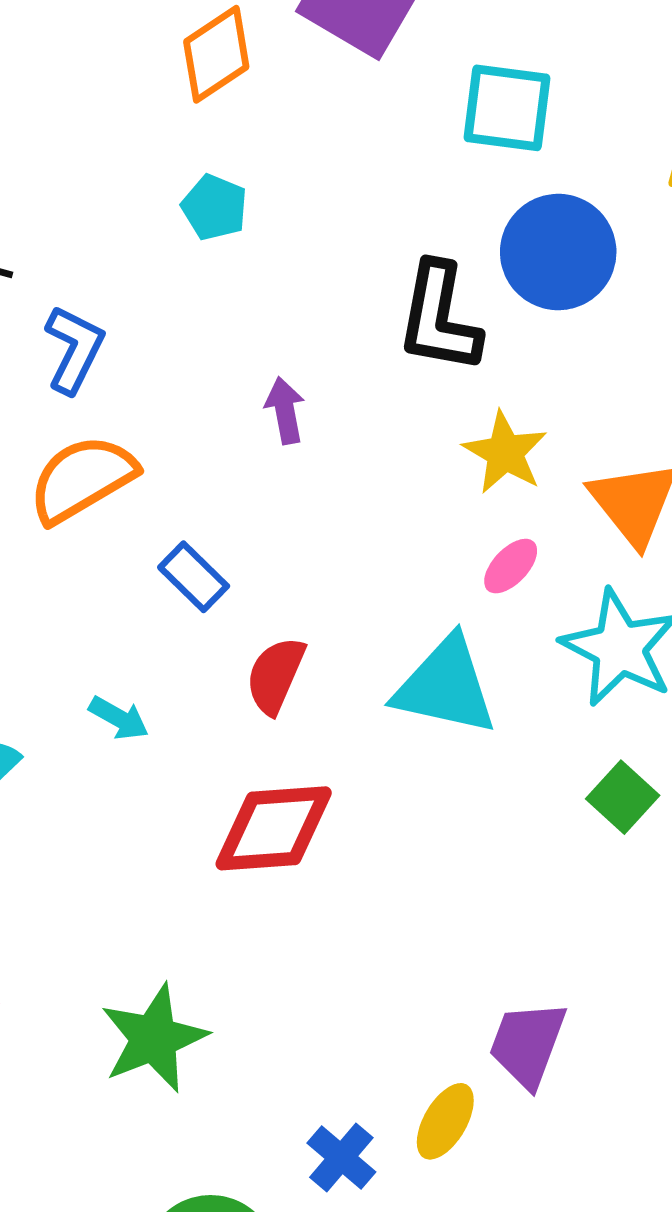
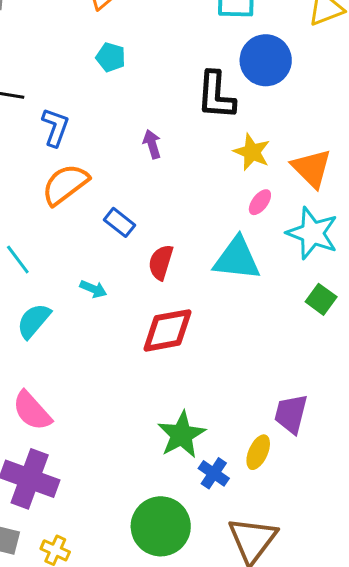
green star: (154, 1038) -> (181, 435), moved

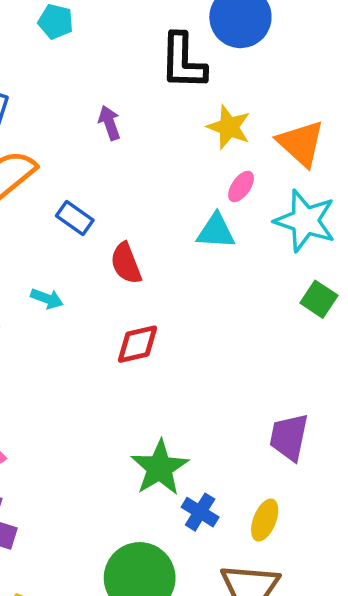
cyan triangle: (237, 259) -> (216, 231), moved, size x0.7
red semicircle: (161, 262) -> (126, 263), turned -36
red diamond: (167, 330) -> (137, 344), size x0.7
yellow ellipse: (258, 452) -> (265, 520), moved

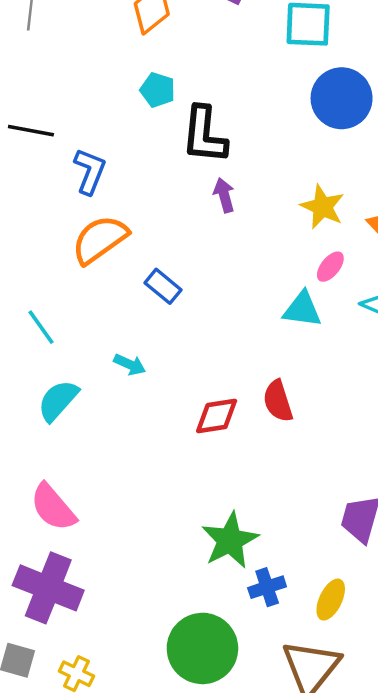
black L-shape: (183, 61) -> (204, 135), moved
purple arrow: (109, 123) -> (224, 195), moved
red semicircle: (126, 263) -> (278, 401), moved
blue cross: (200, 512) -> (267, 587), turned 36

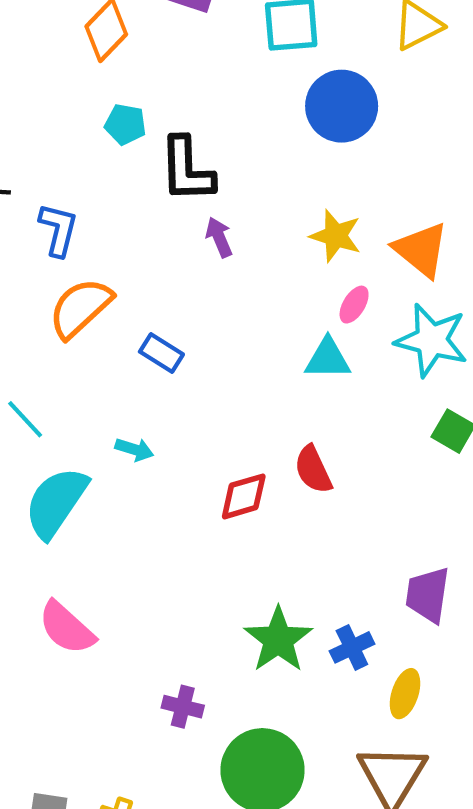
cyan semicircle: (58, 400) -> (56, 502), size x1.4
blue cross: (267, 587) -> (352, 647), moved
purple cross: (48, 588) -> (183, 707), moved, size x0.5

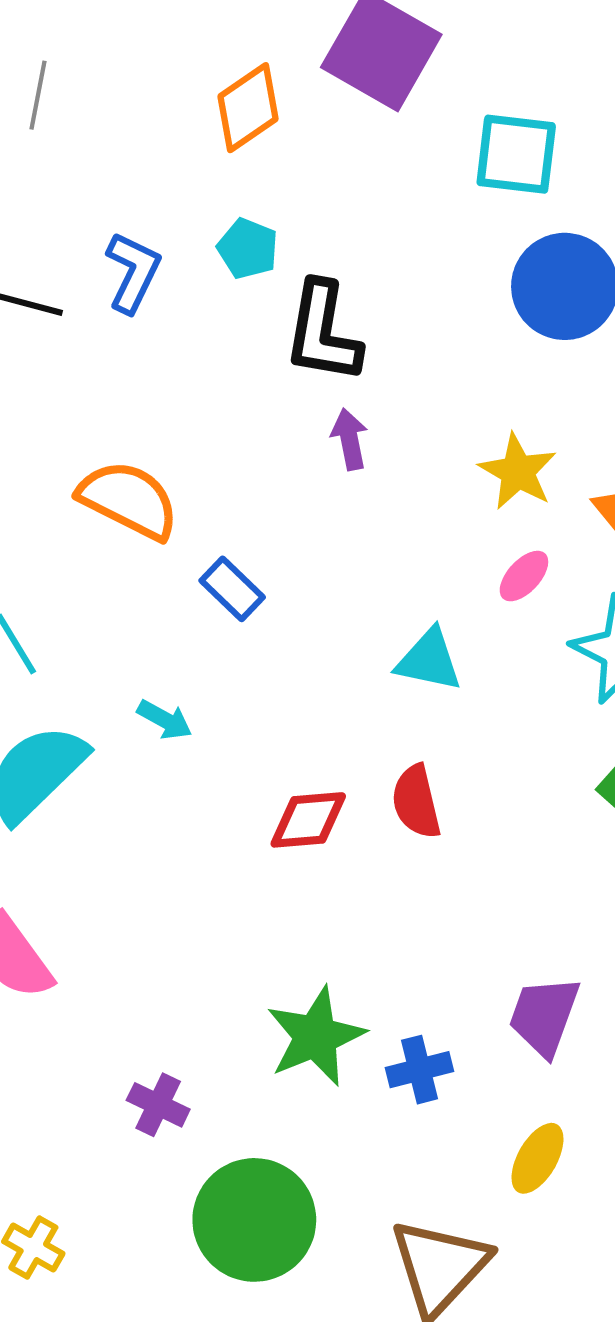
blue L-shape: (58, 230) -> (133, 272), moved
orange semicircle: (80, 308) -> (129, 500), turned 58
cyan triangle: (328, 359) -> (429, 660), moved
yellow ellipse: (405, 694) -> (537, 1158), moved

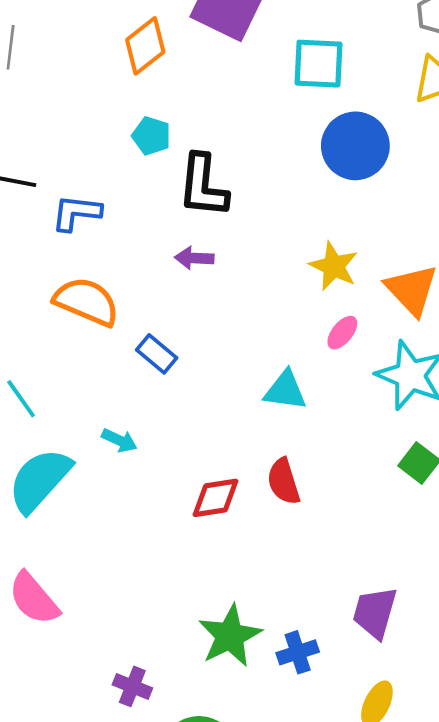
blue L-shape: (133, 272) -> (76, 213), moved, turned -105
purple arrow: (350, 439) -> (194, 258), moved, turned -72

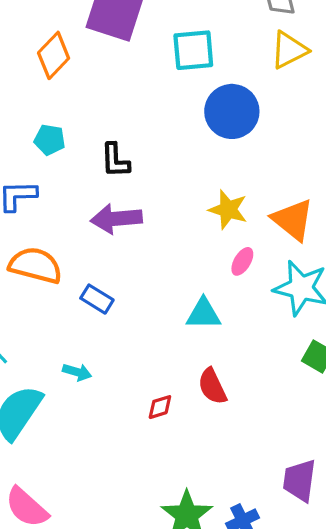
cyan pentagon: (151, 136) -> (50, 140), moved
black L-shape: (203, 186) -> (115, 160), size x0.7
purple arrow: (194, 258) -> (116, 219), size x1.6
red diamond: (215, 498) -> (160, 407), size x0.7

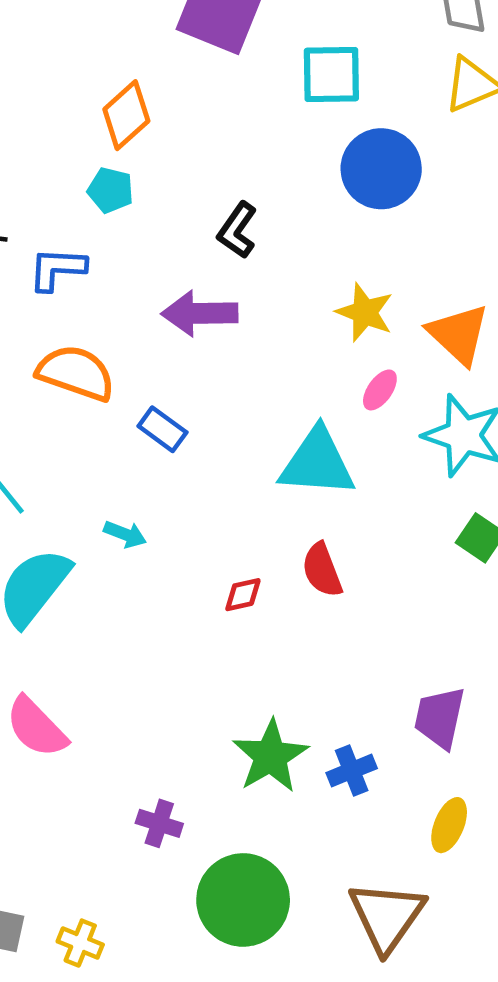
orange diamond: (54, 55) -> (126, 115), moved
black L-shape: (115, 160) -> (237, 230), moved, turned 33
cyan triangle: (204, 314) -> (317, 463), size x1.5

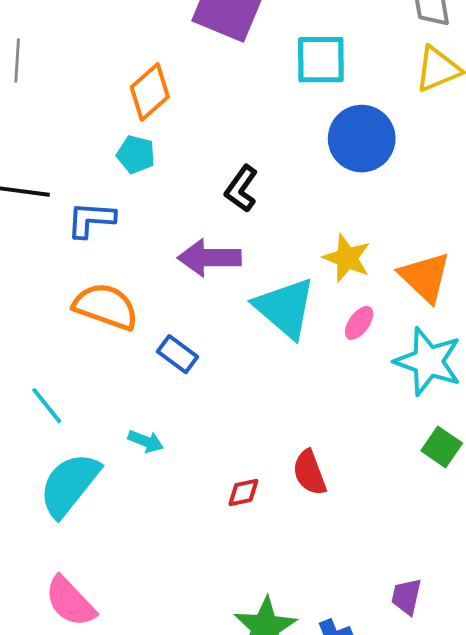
cyan triangle: (317, 463) -> (285, 308), moved, turned 36
purple trapezoid: (440, 718) -> (406, 597), size x0.7

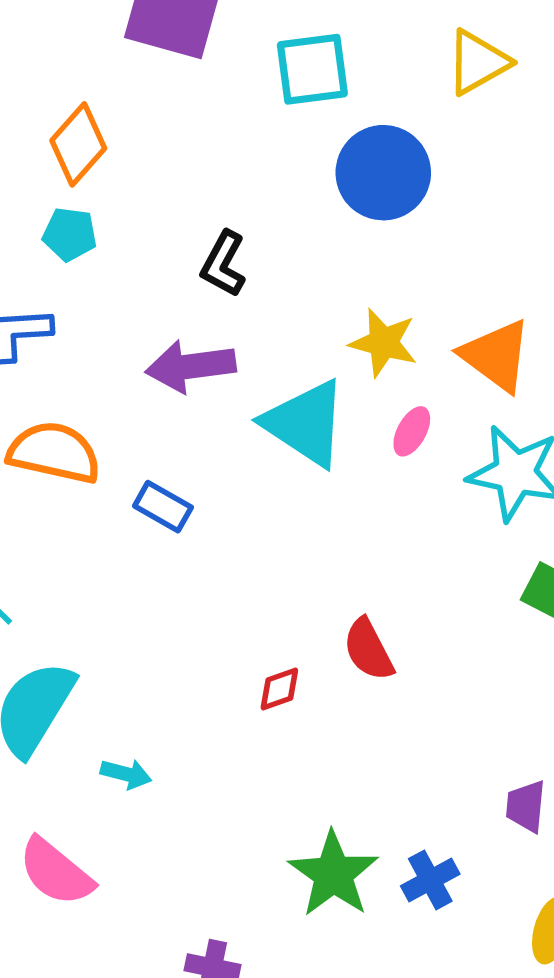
cyan arrow: (146, 441) -> (126, 774), moved

